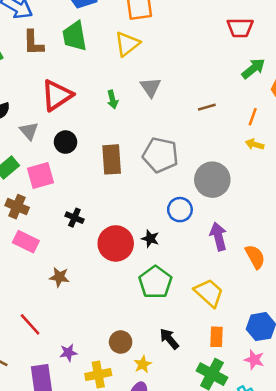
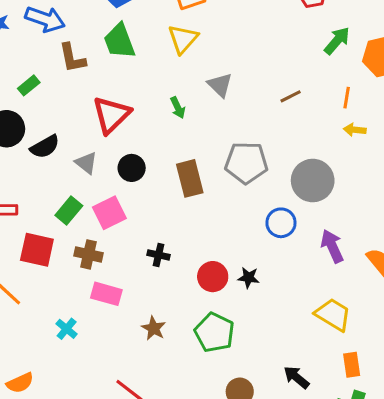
black star: (150, 239) -> (248, 278), moved
red circle: (116, 243) -> (213, 277), size x0.7
brown star: (59, 277) -> (154, 328), turned 30
green pentagon: (155, 282) -> (214, 332), moved

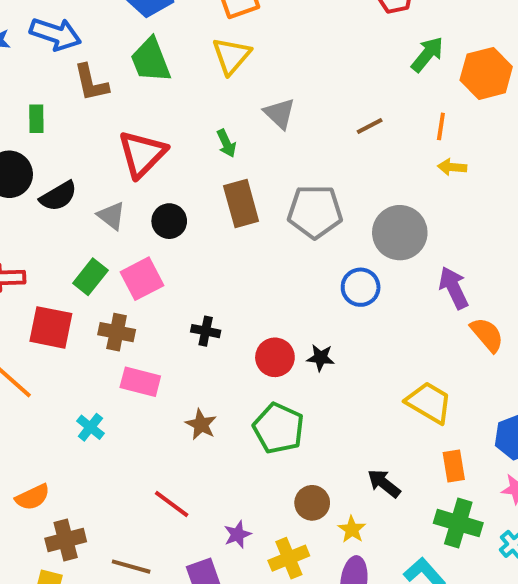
green rectangle: (29, 85) -> (36, 119), turned -50
brown rectangle: (190, 178) -> (241, 204), moved
purple arrow: (332, 246) -> (454, 288), moved

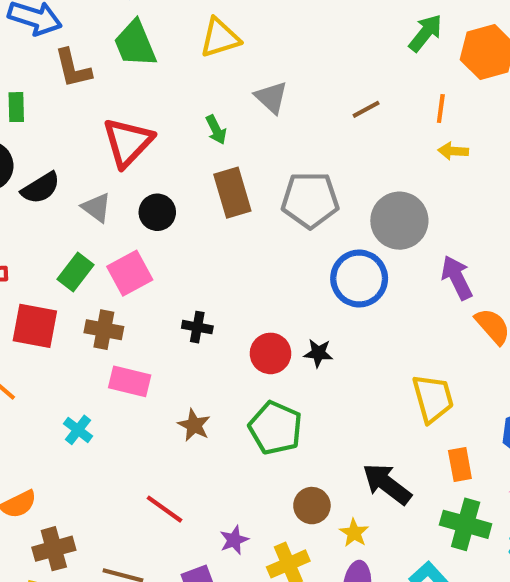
yellow triangle: (231, 56) -> (220, 38), turned 33
blue circle: (361, 287) -> (359, 278), size x1.4
yellow trapezoid: (429, 403) -> (433, 398), turned 45
black arrow: (384, 483) -> (387, 484), size x1.4

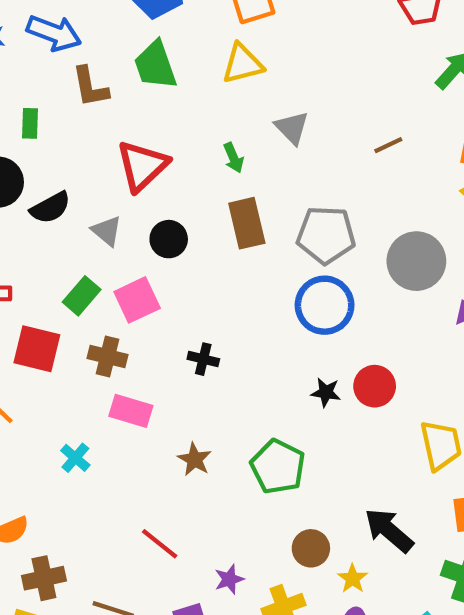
blue circle: (359, 278) -> (325, 305), moved
red circle: (270, 353) -> (375, 386), moved

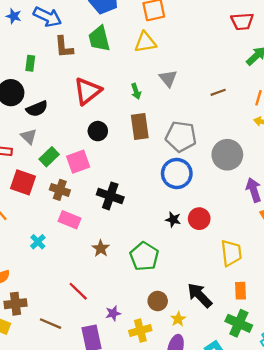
gray triangle: (107, 231) -> (29, 136), moved
black cross: (203, 359) -> (110, 196), size x1.6

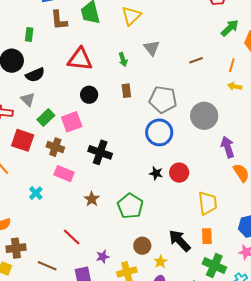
yellow triangle: (145, 42) -> (131, 16), turned -35
red triangle: (88, 91) -> (80, 59), turned 44
brown rectangle: (140, 126) -> (126, 91), size x0.6
orange rectangle: (240, 291) -> (207, 236), moved

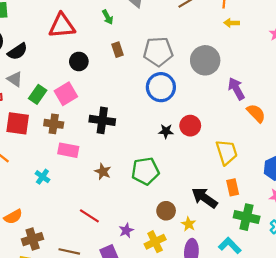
green pentagon: (130, 206) -> (145, 171), turned -30

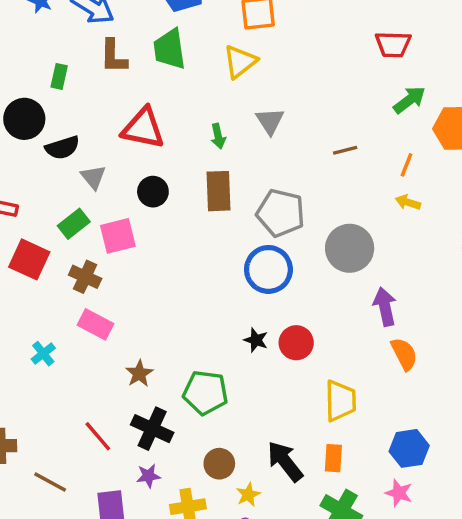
brown rectangle: (118, 50) -> (219, 191), size x1.6
gray triangle: (15, 79) -> (93, 177), moved
black cross: (102, 120) -> (152, 429), moved

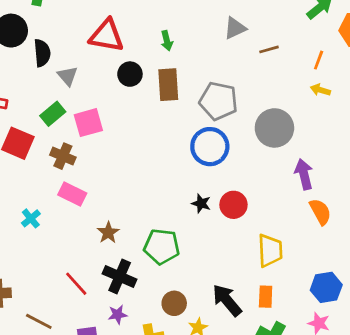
gray triangle: (270, 121) -> (235, 28), moved, turned 40
black semicircle: (62, 148) -> (42, 53), turned -76
black circle: (153, 192) -> (130, 74), moved

